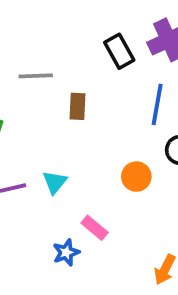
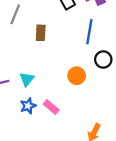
gray line: (36, 76) -> (15, 14), turned -66
blue star: (66, 252) -> (28, 106), moved

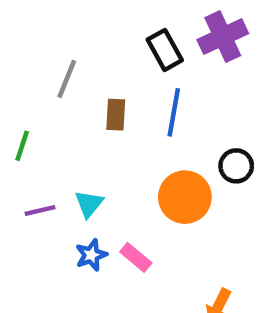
blue line: (89, 32) -> (174, 112), moved
orange circle: (77, 76) -> (185, 197), size x1.5

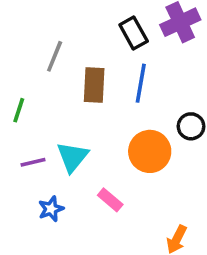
brown rectangle: (116, 115) -> (94, 85), size x1.4
cyan triangle: (89, 204) -> (73, 157), size x1.4
blue star: (91, 255) -> (51, 209), moved

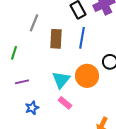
cyan triangle: (73, 157) -> (61, 80), moved

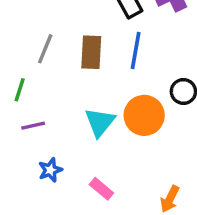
gray line: (34, 23) -> (45, 49), moved
green line: (14, 53) -> (20, 90), moved
pink rectangle: (65, 103) -> (101, 189), moved

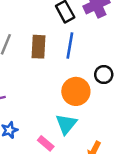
cyan triangle: (100, 122) -> (66, 124), moved

